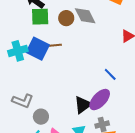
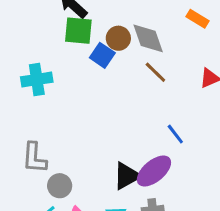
brown line: (54, 45) -> (155, 72), moved, turned 42
blue square: (38, 49) -> (102, 55), moved, size x0.7
gray L-shape: (23, 101) -> (34, 158), turned 65

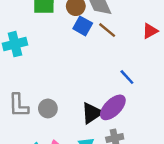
blue square: (102, 55) -> (83, 26), moved
gray circle: (60, 186) -> (48, 108), moved

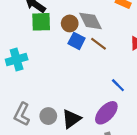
gray L-shape: (19, 105) -> (22, 114), turned 30
black triangle: (92, 113) -> (71, 119), moved

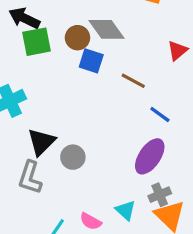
brown line: (99, 44) -> (133, 81), moved
gray circle: (48, 116) -> (73, 157), moved
black triangle: (71, 119) -> (41, 142), moved

